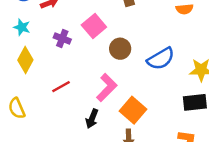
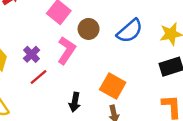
purple cross: (62, 38) -> (32, 54), moved, turned 35
pink L-shape: (107, 88) -> (66, 50), moved

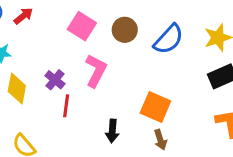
brown circle: (89, 29) -> (125, 30), moved
red line: (39, 77) -> (66, 106), turned -36

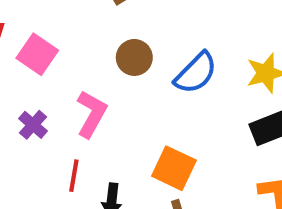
pink square: (82, 26) -> (37, 54), moved
red line: (66, 106) -> (74, 176), moved

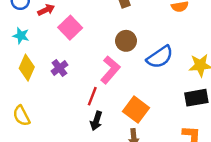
pink L-shape: (91, 114) -> (110, 70), moved
red line: (74, 176) -> (92, 96), moved

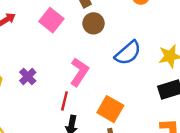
pink square: (70, 28) -> (51, 20), moved
brown circle: (126, 41) -> (93, 23), moved

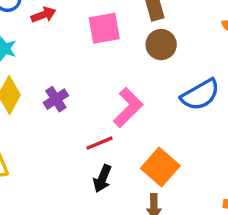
pink square: (51, 20) -> (104, 28), turned 30
red line: (64, 101) -> (99, 143), turned 42

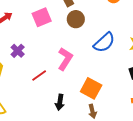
purple cross: (56, 99) -> (18, 51), moved
red line: (99, 143) -> (39, 75), moved

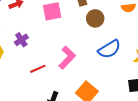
brown circle: (76, 19) -> (95, 18), moved

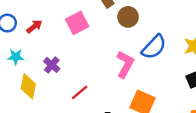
pink L-shape: (67, 58) -> (125, 64), moved

